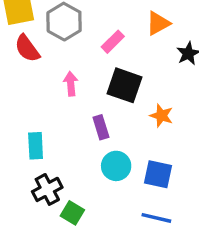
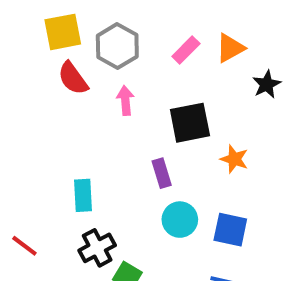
pink rectangle: (113, 42) -> (186, 50), moved
pink arrow: (71, 84) -> (125, 101), moved
black square: (124, 85) -> (190, 123), turned -30

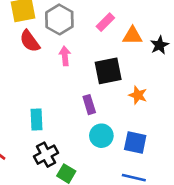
orange triangle: (230, 48) -> (132, 36), moved, turned 30

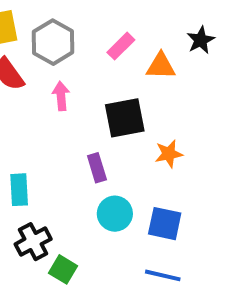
black star: (159, 45) -> (201, 40), moved
orange star: (138, 95) -> (169, 154), turned -30

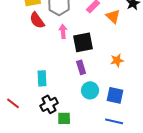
orange triangle: (161, 66) -> (113, 16), turned 42
black square: (125, 118) -> (83, 42), moved
green square: (63, 269) -> (64, 118), turned -32

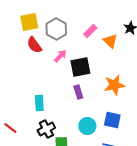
pink arrow: (63, 31) -> (60, 56), turned 48
orange star: (117, 60) -> (114, 85), size x1.5
cyan circle: (90, 90) -> (87, 126), moved

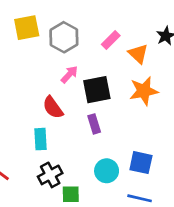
red semicircle: (34, 45) -> (53, 107), moved
orange star: (114, 85) -> (144, 91), moved

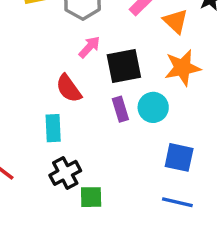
cyan circle: (107, 171) -> (153, 107), moved

